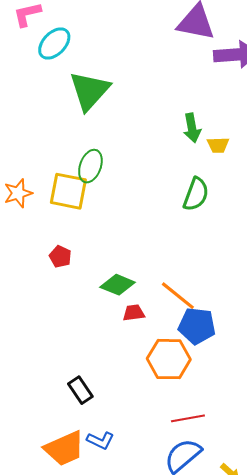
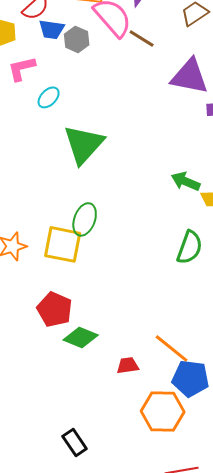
cyan ellipse: (54, 43) -> (49, 97), size x0.7
green arrow: (192, 128) -> (186, 181), turned 124
red pentagon: (60, 257) -> (55, 309), size x1.6
green diamond: (118, 285) -> (81, 337), moved

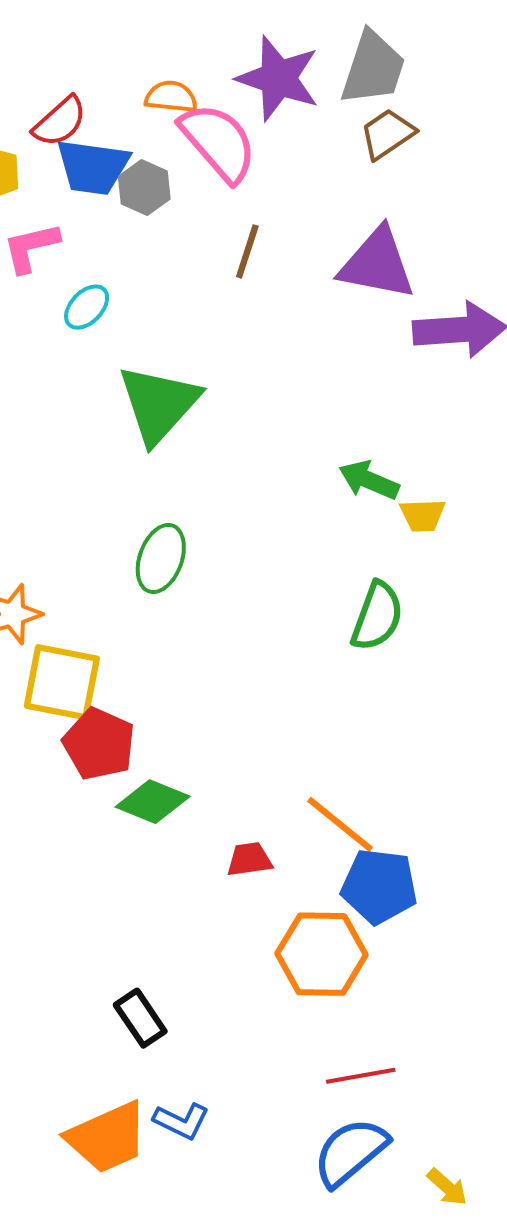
blue trapezoid: (52, 29) -> (93, 167), size x1.4
brown line: (142, 38) -> (247, 251), moved, turned 76
yellow square: (63, 244) -> (62, 682), moved

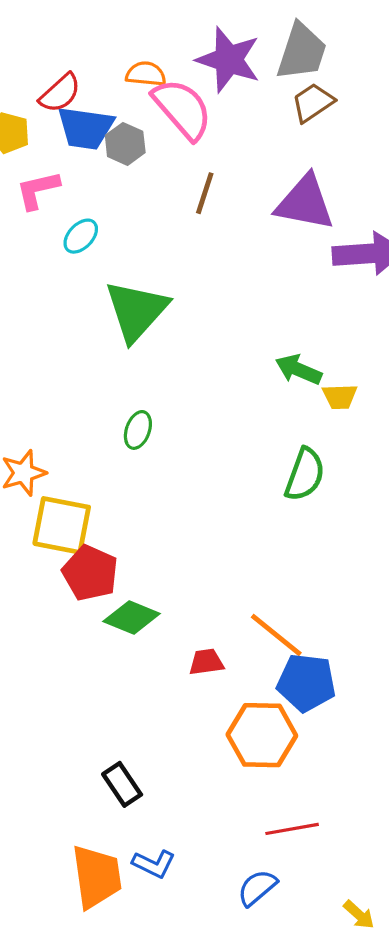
green ellipse: (161, 558) -> (138, 430), size x0.7
orange trapezoid: (107, 1138) -> (97, 877), turned -74
blue semicircle: (350, 1152) -> (257, 888), moved, size x0.7

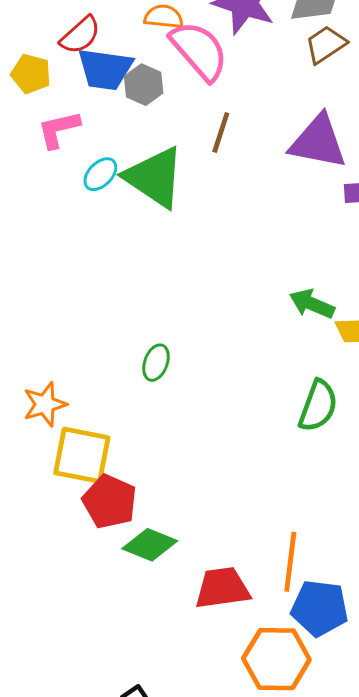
green triangle: (136, 311) -> (154, 177), moved, turned -38
orange line: (276, 635) -> (290, 562), turned 58
red trapezoid: (206, 662) -> (222, 588), size x1.6

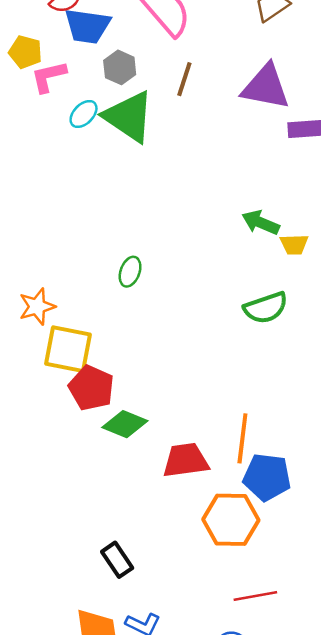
yellow pentagon: (31, 74) -> (25, 52), moved
gray hexagon: (144, 85) -> (120, 67), moved
green semicircle: (318, 406) -> (266, 308), turned 51

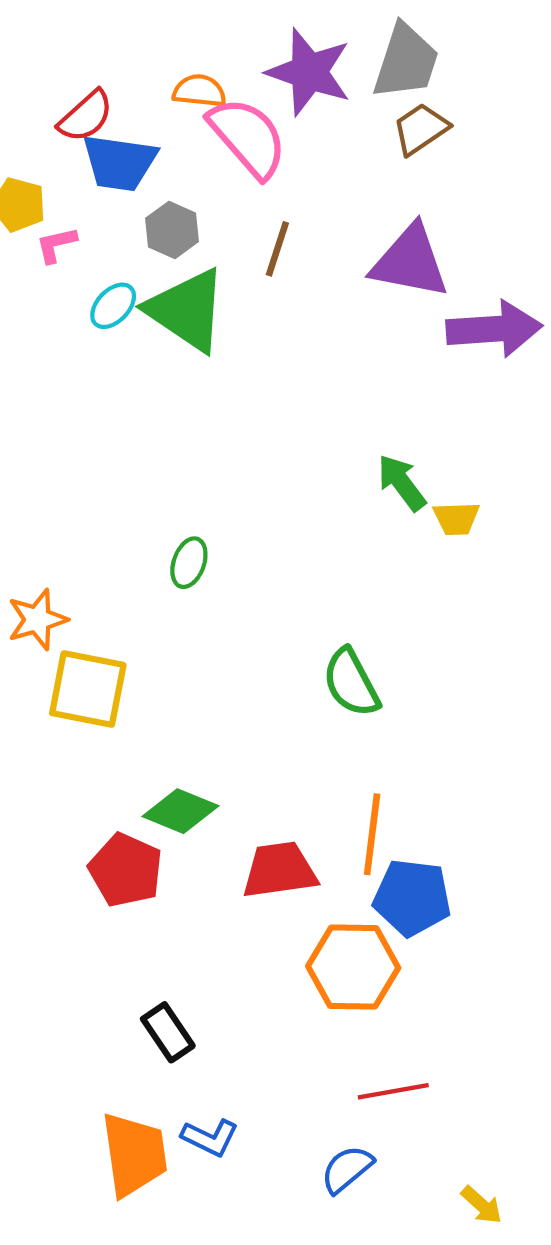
pink L-shape: (49, 77) -> (56, 245), size x0.7
green arrow: (261, 223) -> (402, 483), turned 30
green semicircle: (266, 308) -> (351, 683), moved, turned 81
red pentagon: (91, 388) -> (126, 870), moved

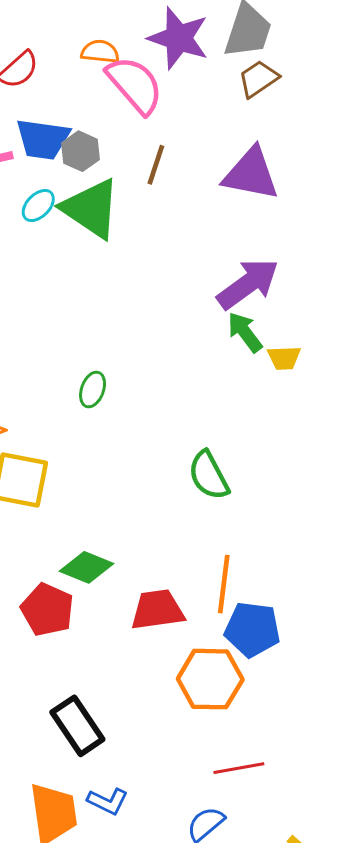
blue trapezoid: (119, 163) -> (43, 139), moved
purple arrow: (494, 329) -> (248, 284), moved, turned -32
black rectangle: (168, 1032) -> (77, 726), size x1.4

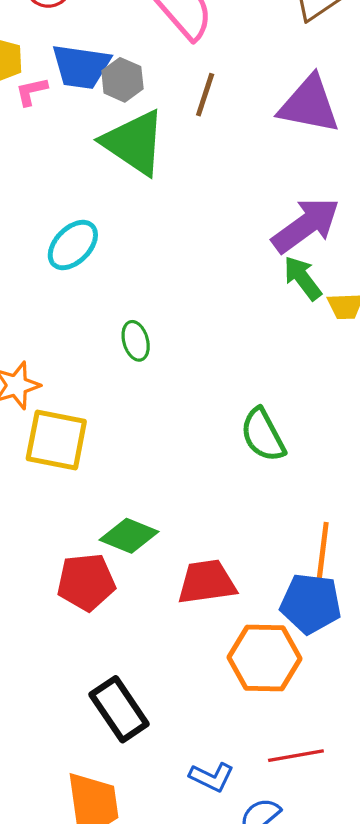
cyan ellipse: (38, 206) -> (73, 245), moved, size x1.4
green ellipse: (93, 390) -> (136, 341), turned -36
orange line: (224, 584) -> (322, 554), moved
red pentagon: (47, 610) -> (86, 582), turned -30
blue L-shape: (108, 801) -> (212, 777), moved

